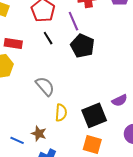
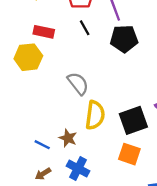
black pentagon: (82, 46) -> (124, 39), turned -30
yellow semicircle: (61, 113) -> (95, 115), size x1.4

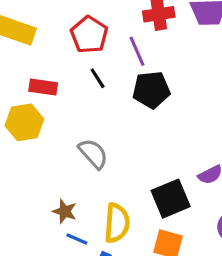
yellow semicircle: (95, 115) -> (117, 223), moved
brown star: (68, 138) -> (65, 211), moved
blue line: (42, 145) -> (77, 239), moved

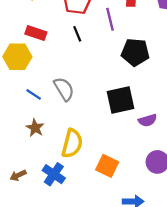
black pentagon: (151, 90) -> (135, 52), moved
black square: (171, 199) -> (121, 100), moved
blue line: (77, 239) -> (34, 94), moved

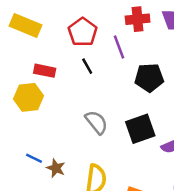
gray semicircle: (64, 89) -> (96, 122), moved
blue line: (34, 94) -> (34, 158), moved

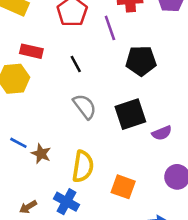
black line: (87, 66) -> (76, 64), moved

